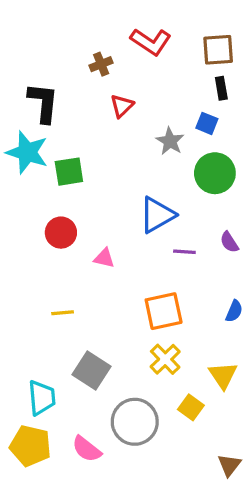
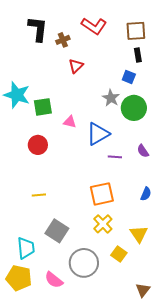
black L-shape: (43, 103) -> (38, 29), moved
gray star: (170, 141) -> (111, 98), moved
pink triangle: (104, 258) -> (70, 122), moved

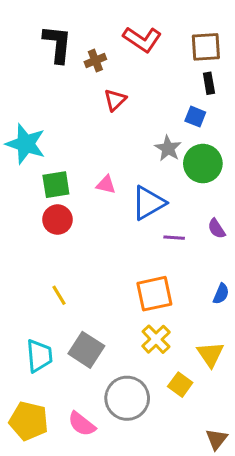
green square: (43, 107) -> (56, 185), moved
yellow line: (39, 195) -> (59, 295), turned 64
cyan trapezoid: (26, 248) -> (39, 356), moved

